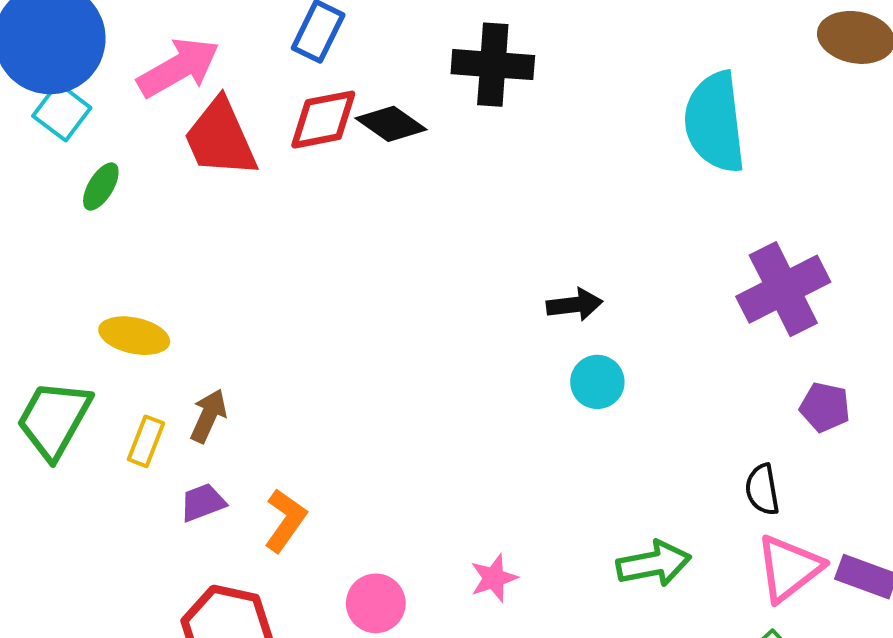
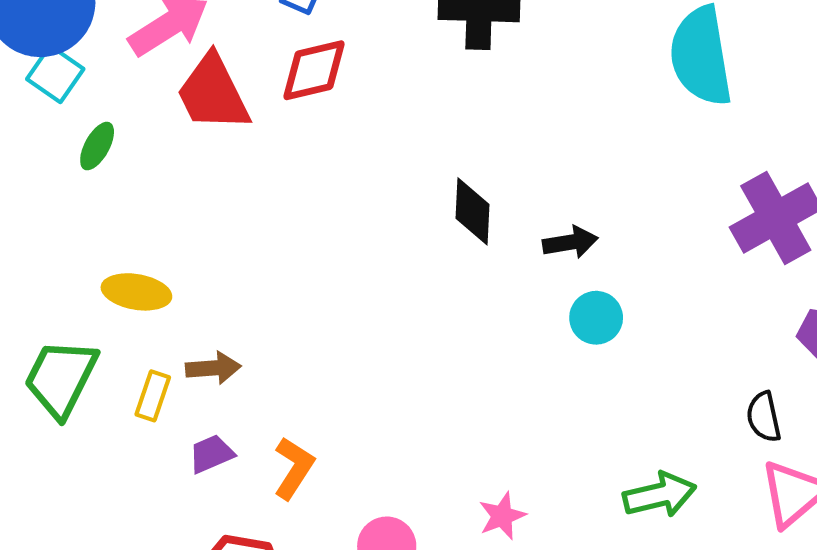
black diamond: (391, 124) -> (472, 211), moved, turned 60
brown arrow: (208, 416) -> (213, 368), turned 64

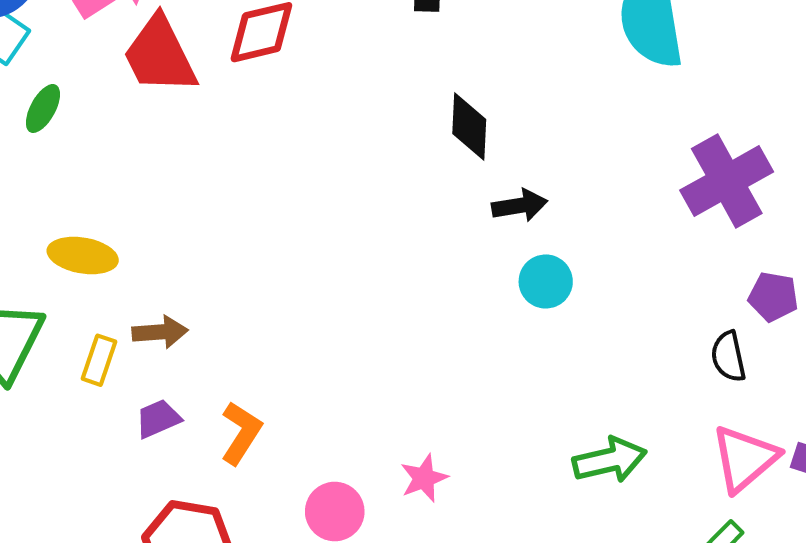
black diamond: (472, 211) -> (469, 126), moved
black semicircle: (764, 417) -> (728, 357), moved
pink star: (502, 516) -> (424, 478), moved

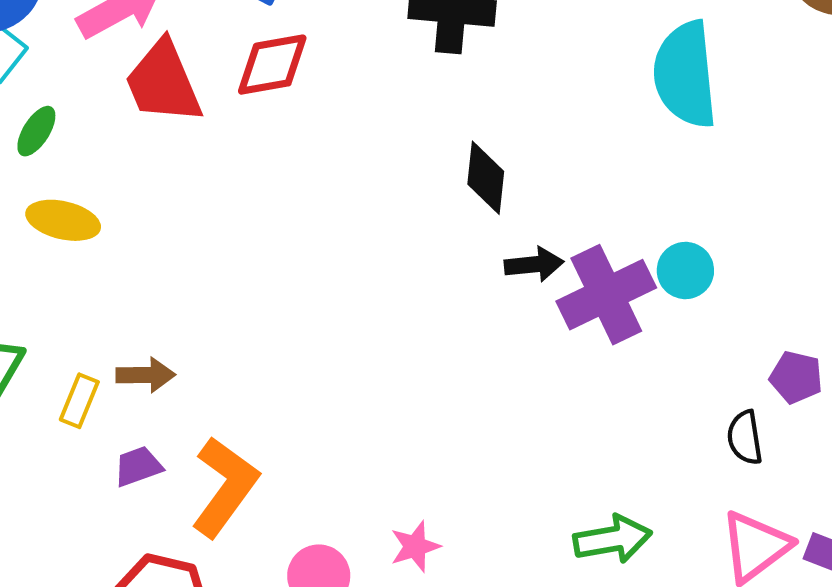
purple cross: (727, 181) -> (606, 295), moved
yellow ellipse: (83, 255) -> (63, 220), moved
cyan circle: (546, 281) -> (685, 270), moved
orange L-shape: (241, 433) -> (225, 487), size x1.5

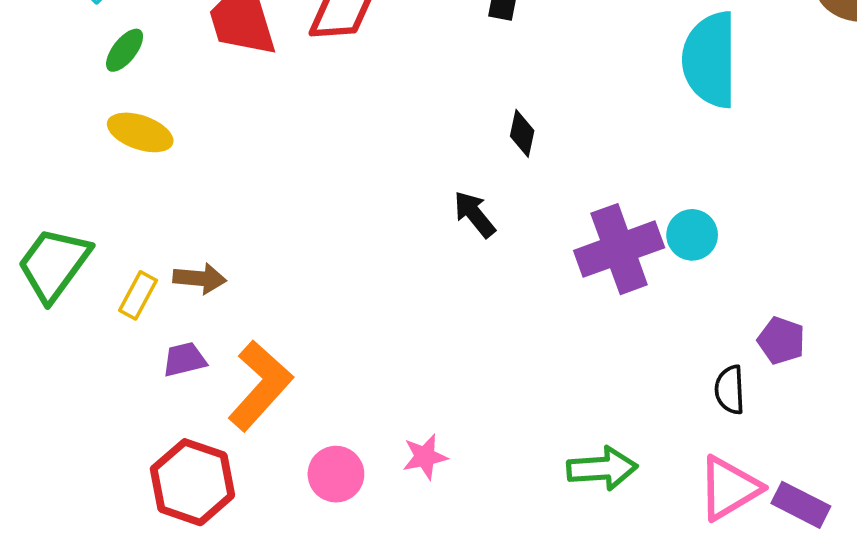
black diamond: (486, 178) -> (522, 133), size x0.7
black arrow: (534, 264) -> (474, 214), moved, turned -129

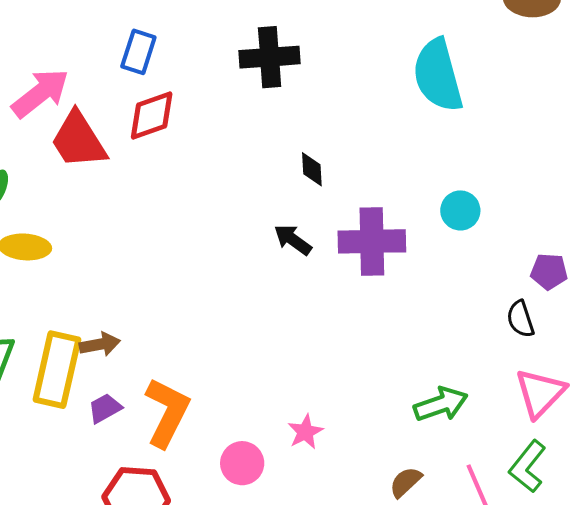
purple cross: (619, 249) -> (372, 241), moved, turned 34
yellow rectangle: (138, 295) -> (57, 370), size x2.0

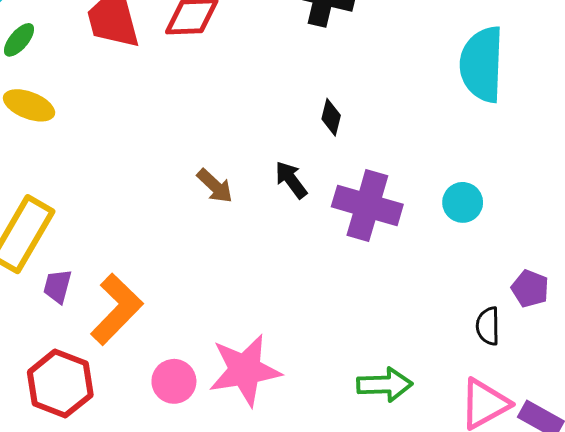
brown arrow: (100, 344) -> (215, 186), moved, turned 36
purple trapezoid: (105, 408) -> (57, 286), turned -63
pink star: (305, 432) -> (245, 370), size x2.0

